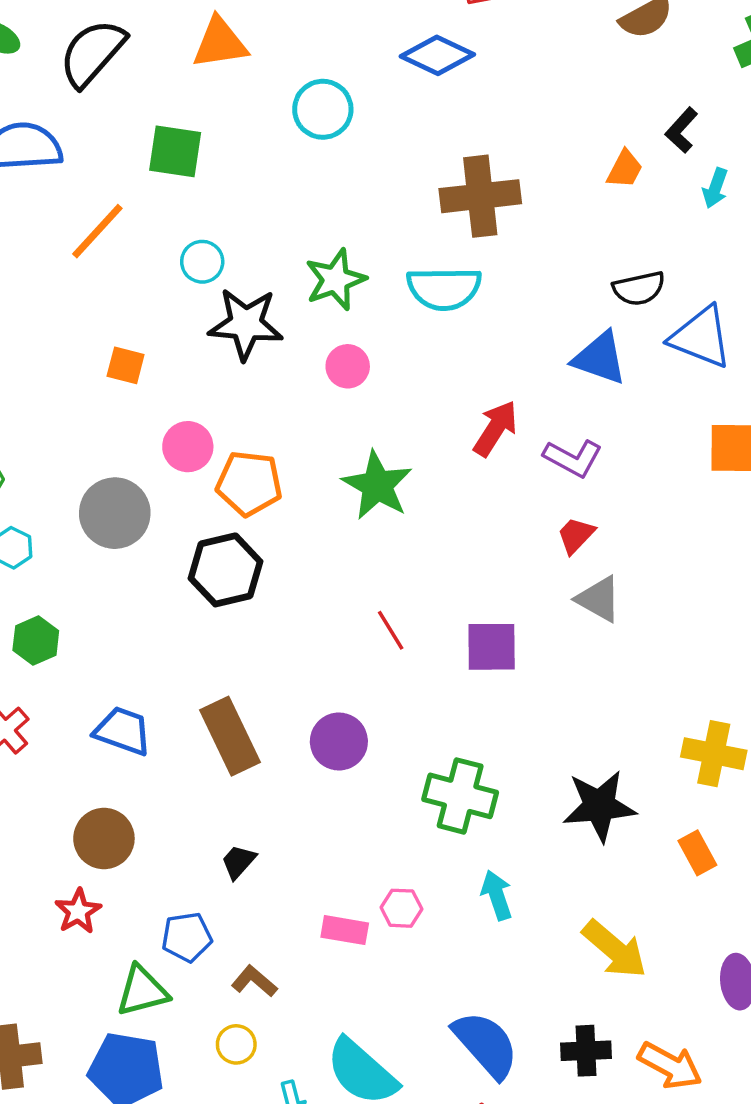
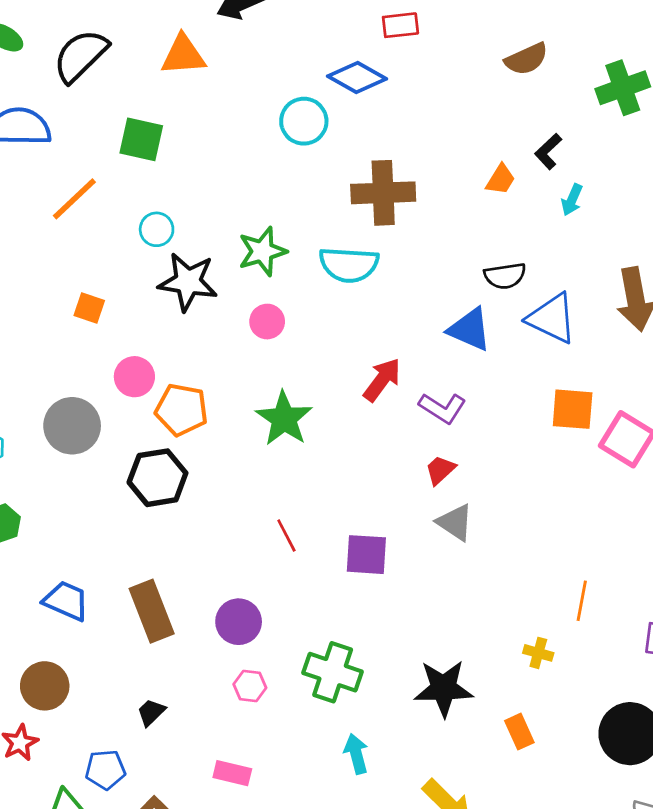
cyan circle: (323, 109) -> (304, 121), moved
yellow cross: (714, 754) -> (538, 653), size x0.6
pink hexagon: (401, 908) -> (250, 686), moved

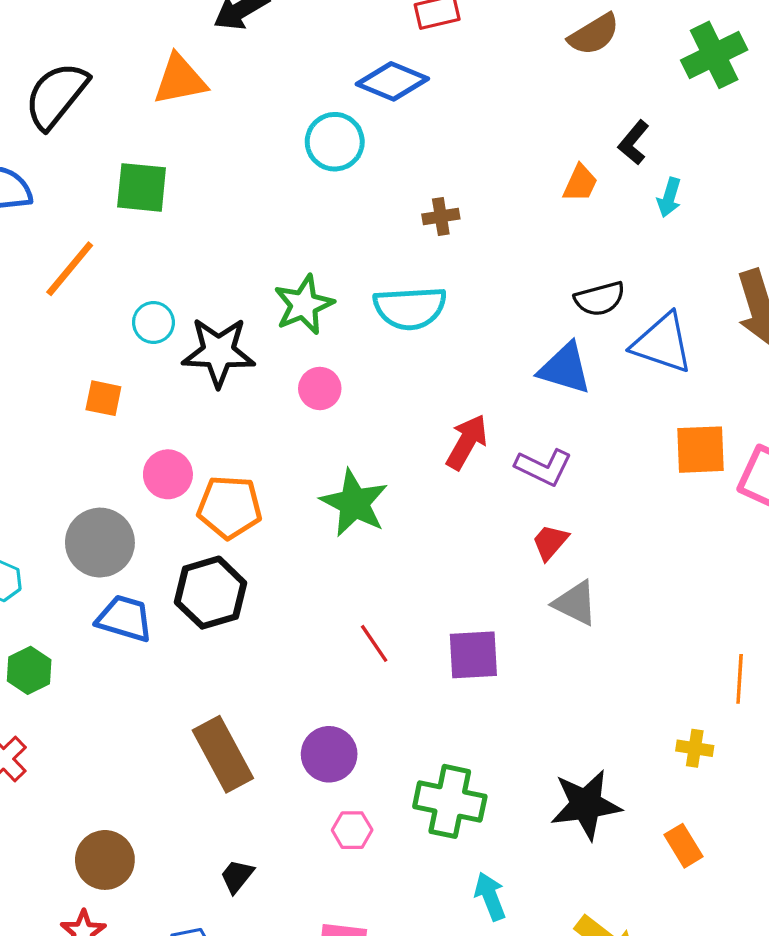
brown cross: (383, 193) -> (441, 216), size x0.5
cyan circle: (157, 229) -> (153, 323), moved
blue trapezoid: (66, 601) -> (125, 618), moved

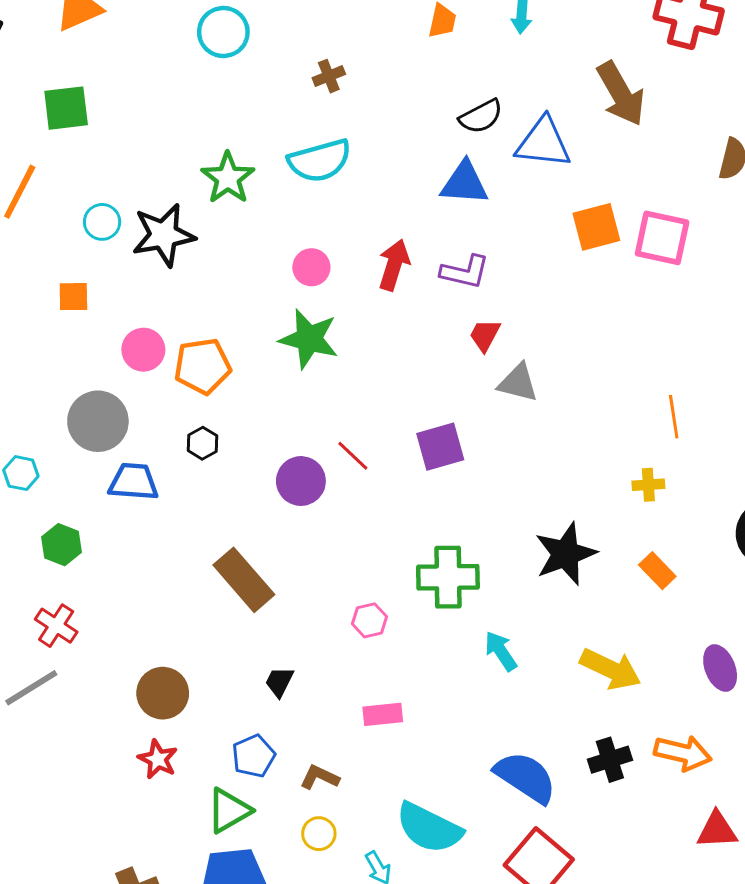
pink circle: (320, 388) -> (311, 267), moved
black hexagon: (211, 593) -> (202, 443), size x0.5
purple circle: (329, 754) -> (301, 481), moved

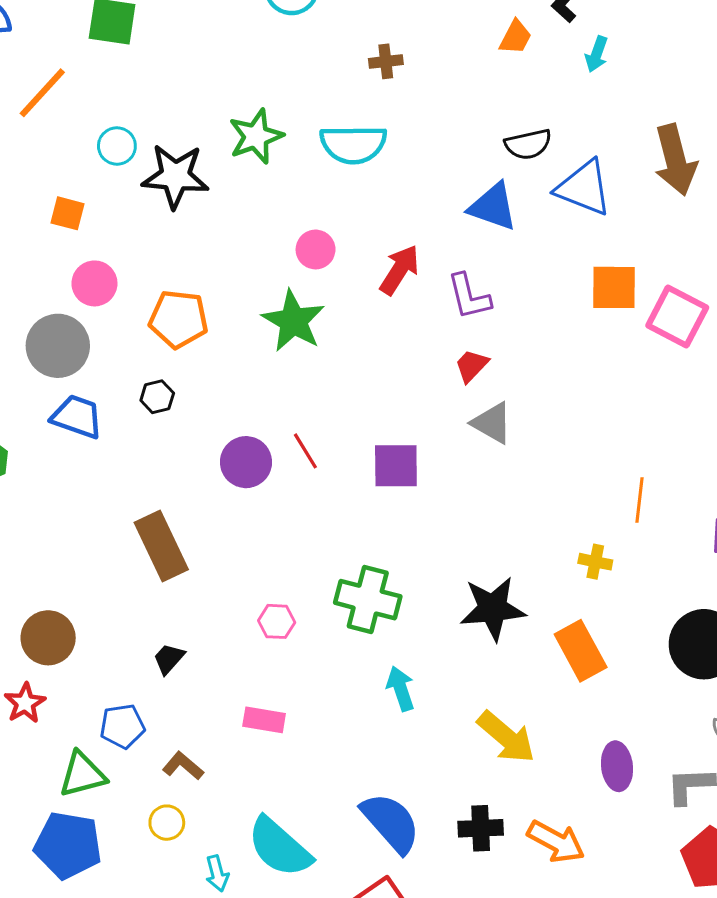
purple L-shape: (465, 272) -> (469, 296), turned 48
pink circle: (143, 350) -> (94, 283), moved
orange rectangle: (657, 571) -> (581, 651), size x1.5

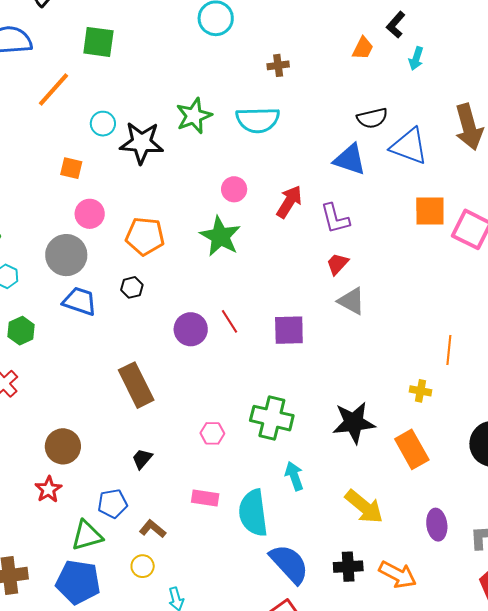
cyan semicircle: (279, 847) -> (253, 513), moved, turned 42

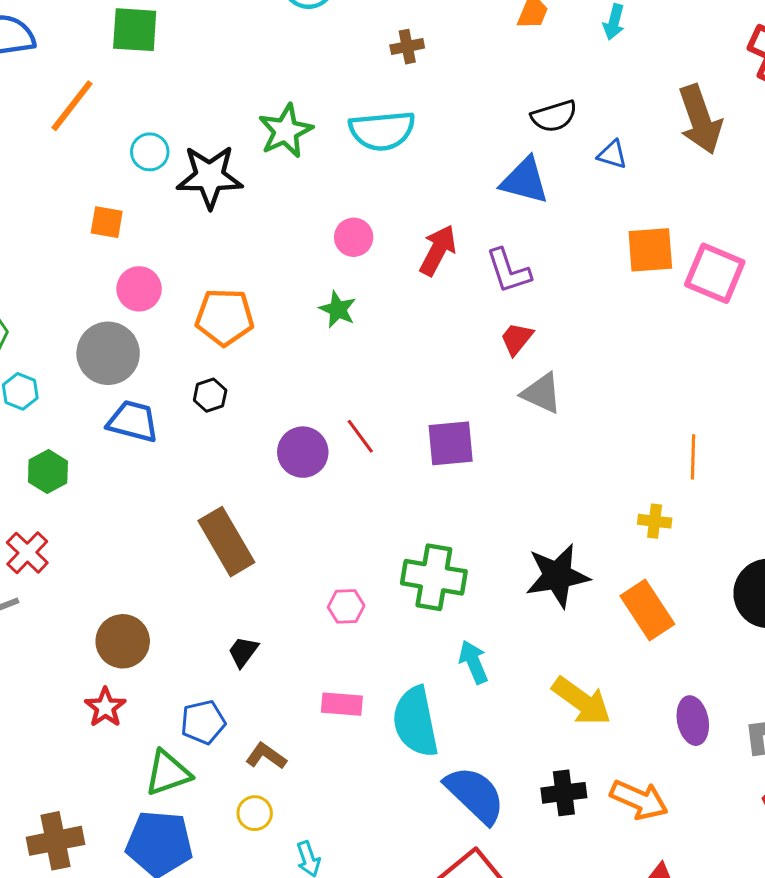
blue triangle: (409, 146) -> (612, 155), size x0.5
green star: (220, 236) -> (338, 309), size x0.6

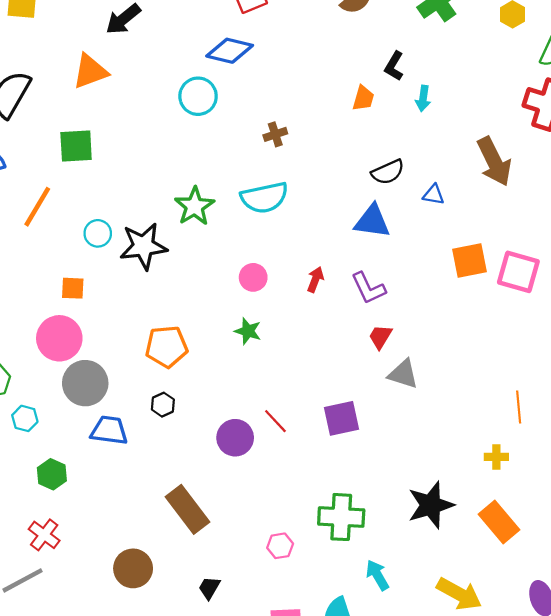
red arrow: (438, 250) -> (315, 279), size x0.7
pink circle: (139, 289) -> (59, 338), moved, size x1.4
brown circle: (123, 641) -> (133, 568), moved

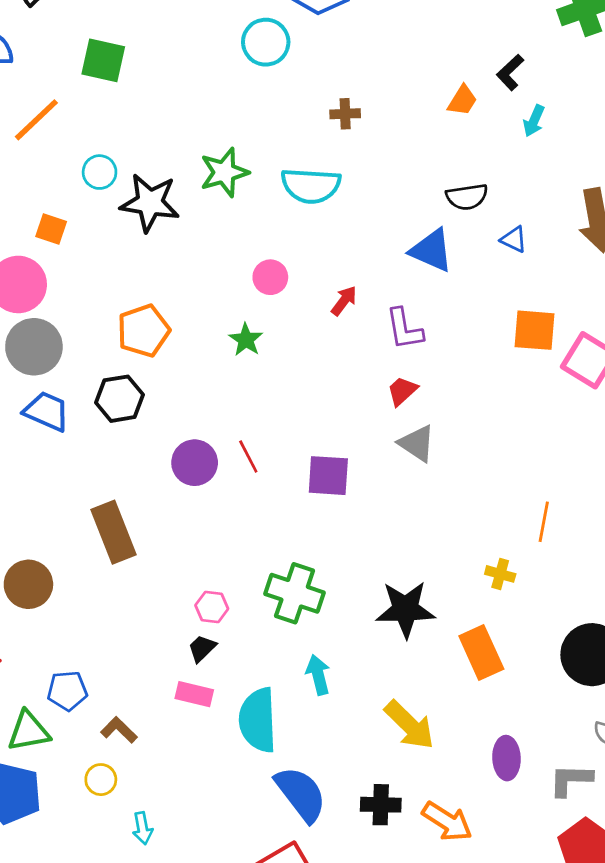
orange pentagon: (167, 347) -> (143, 331), turned -30
black hexagon: (163, 405) -> (119, 399), size x1.6
black trapezoid: (209, 588) -> (202, 648), moved

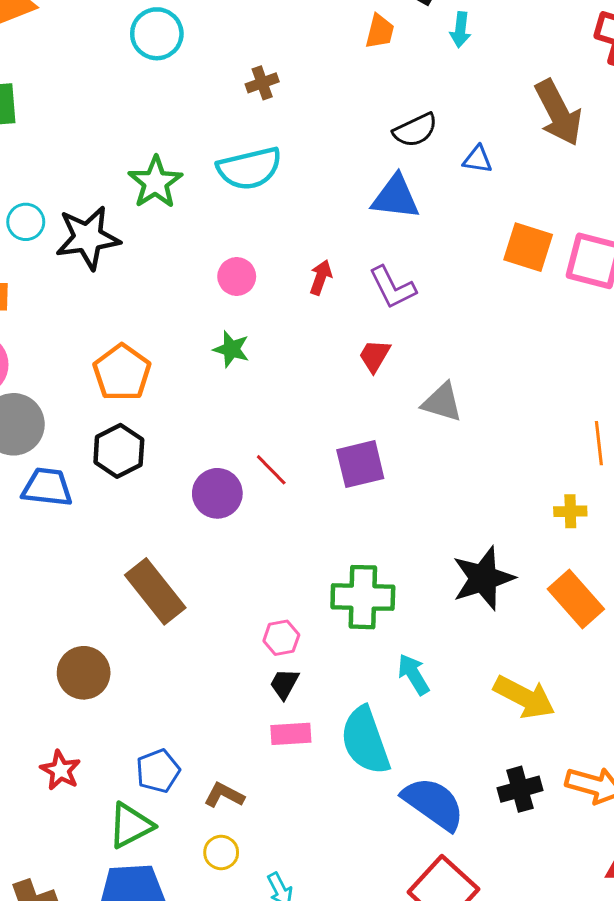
orange square: (534, 330) -> (528, 247), turned 30
red trapezoid: (402, 391) -> (375, 356), moved

